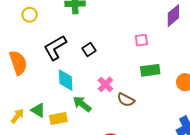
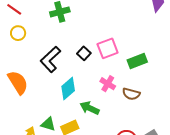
pink square: (141, 40) -> (108, 48), moved, size x1.5
green rectangle: (150, 70) -> (137, 61), moved
cyan diamond: (66, 80) -> (68, 88), turned 65

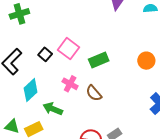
pink square: (108, 48) -> (69, 49), turned -30
brown semicircle: (131, 94) -> (94, 93), turned 36

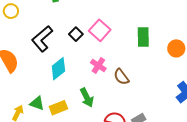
green rectangle: (99, 60) -> (143, 37), moved, turned -72
green arrow: (53, 109) -> (87, 97), moved, turned -144

